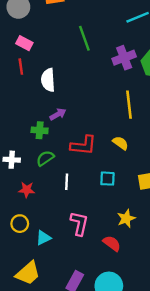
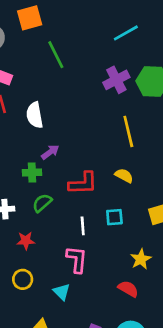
green line: (84, 38) -> (56, 55), moved
white line: (67, 182) -> (83, 226), moved
pink L-shape: (79, 223) -> (77, 259), moved
cyan triangle: (43, 238) -> (62, 292), moved, turned -42

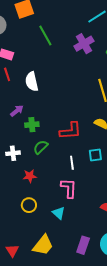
purple cross: (116, 80) -> (84, 44), moved
purple arrow: (50, 152) -> (17, 111), moved

